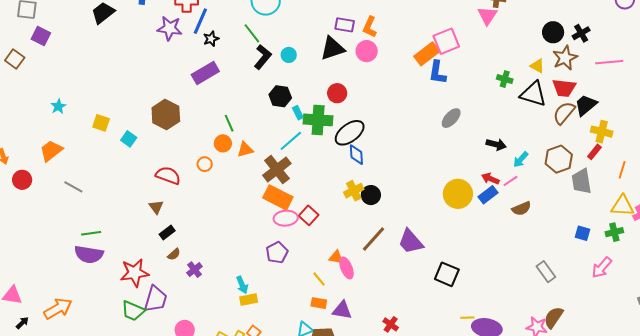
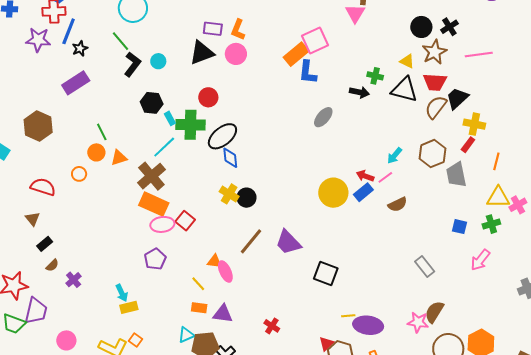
black arrow: (496, 144) -> (359, 92), moved
yellow cross: (354, 191) -> (229, 194), turned -30

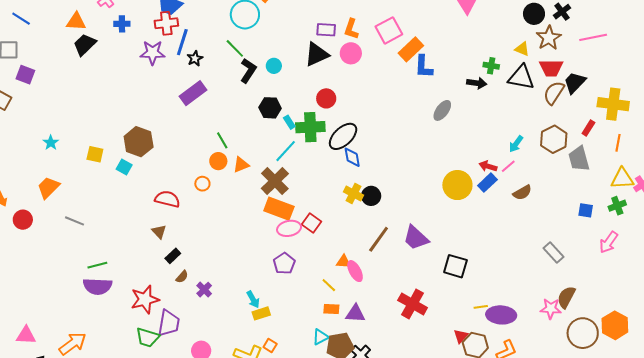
pink square: (315, 41) -> (389, 30), moved
yellow cross: (474, 124) -> (613, 104), moved, size x1.4
brown hexagon: (38, 126) -> (139, 142), moved
red cross: (272, 326) -> (413, 304), moved, size x1.8

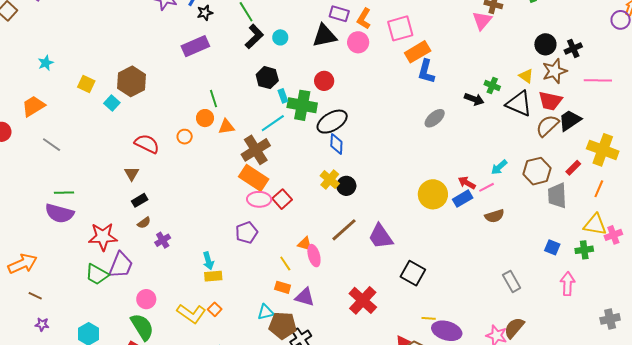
pink arrow: (609, 242) -> (568, 284), turned 135

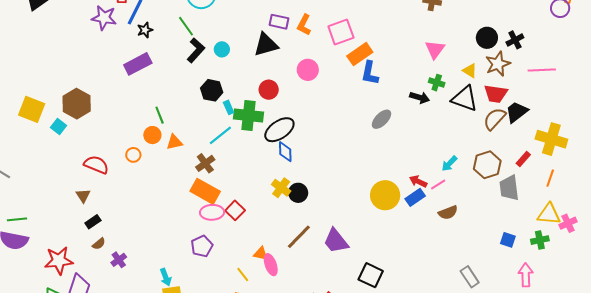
pink triangle: (482, 21) -> (435, 49), moved
pink circle: (358, 42) -> (308, 70), moved
yellow square: (86, 84) -> (32, 109), size x1.5
brown cross: (256, 150) -> (205, 163), size x0.7

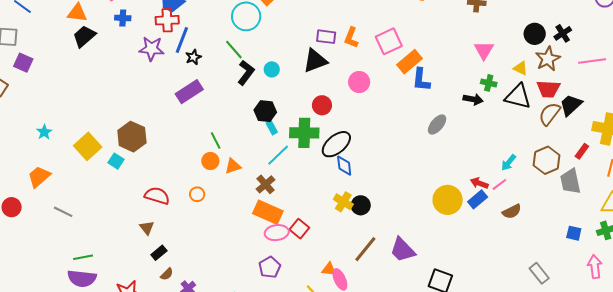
cyan rectangle: (229, 107) -> (272, 128), moved
yellow square: (32, 109) -> (88, 146), turned 32
orange circle: (133, 155) -> (197, 194), moved

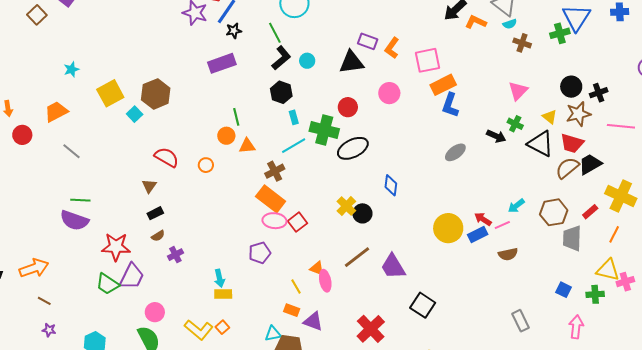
black hexagon: (265, 111) -> (281, 92), moved
blue diamond: (344, 166) -> (391, 185), moved

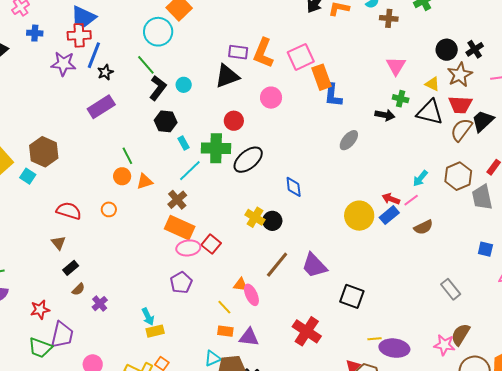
orange L-shape: (392, 48) -> (263, 53), size x1.4
orange rectangle: (443, 85) -> (321, 77), turned -70
red star: (116, 247) -> (40, 310), size x0.7

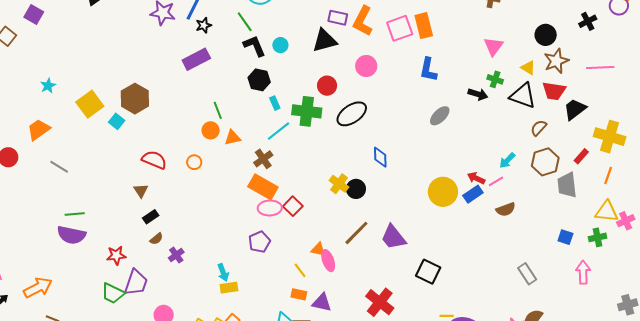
black cross: (475, 49) -> (588, 21), moved
orange rectangle: (321, 77) -> (424, 26), moved
black L-shape: (158, 88) -> (254, 46), turned -65
brown semicircle: (461, 130) -> (539, 128), moved, size x0.7
black ellipse: (248, 160) -> (352, 114), moved

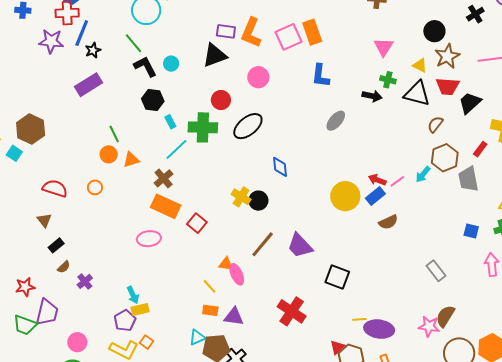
cyan arrow: (507, 160) -> (423, 174), moved
pink ellipse: (270, 208) -> (149, 239), moved
brown semicircle: (506, 209) -> (388, 222), moved
purple pentagon: (259, 242) -> (125, 321), moved

